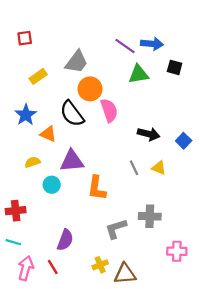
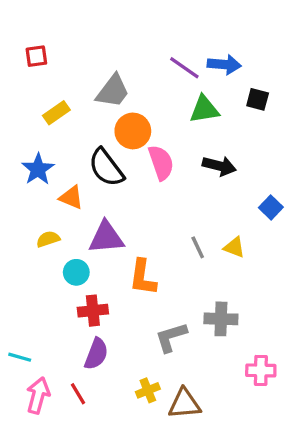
black arrow: (149, 134) -> (219, 166), moved
red cross: (16, 211) -> (93, 311), moved

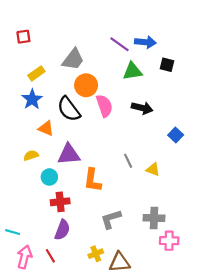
blue star: (38, 169) -> (32, 99), moved
yellow triangle: (234, 247) -> (153, 169), moved
gray cross: (221, 319) -> (154, 218), moved

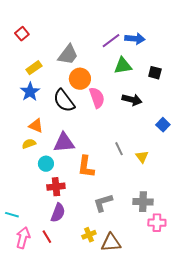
red square: (23, 37) -> (22, 34), turned -32
purple line: (120, 44) -> (111, 41), turned -72
black square: (167, 65) -> (155, 73), moved
orange triangle: (46, 128) -> (36, 126), moved
yellow triangle: (153, 169) -> (142, 157), turned 32

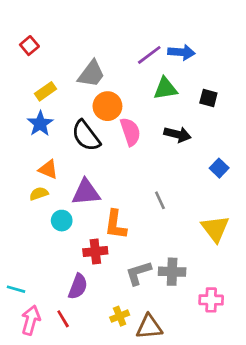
yellow triangle: (142, 157) -> (215, 229), moved, size x1.6
red cross: (56, 187) -> (95, 251), moved
gray cross: (143, 202) -> (172, 272), moved

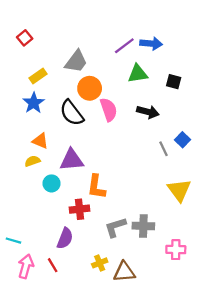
gray line: (160, 200) -> (163, 149), moved

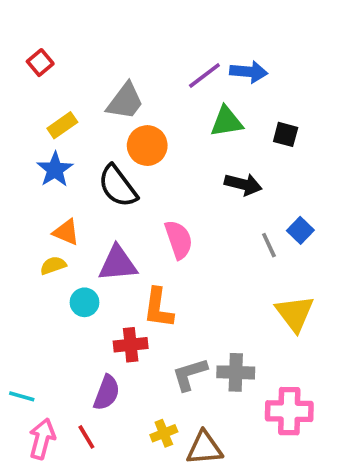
pink semicircle: (109, 110) -> (179, 240), moved
pink cross: (176, 250) -> (289, 411), size x1.4

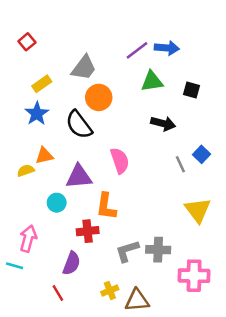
orange triangle: (66, 232) -> (44, 156), turned -36
yellow semicircle: (53, 265) -> (26, 170), moved
pink arrow: (42, 439) -> (28, 239), moved

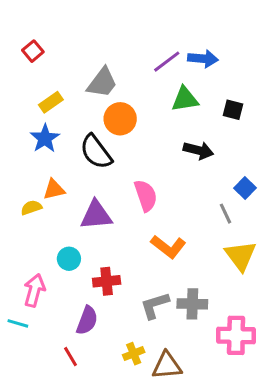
gray line: (180, 164) -> (225, 214), moved
cyan circle: (57, 203) -> (69, 259), moved
orange L-shape: (106, 206) -> (168, 247), moved, turned -60

